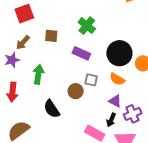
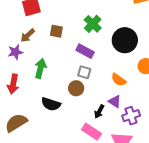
black circle: (119, 53) -> (125, 40), moved
gray square: (91, 80) -> (84, 72), moved
black semicircle: (52, 109) -> (51, 104), turned -42
black arrow: (111, 120) -> (99, 111), moved

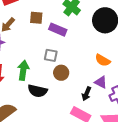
purple rectangle: (85, 51) -> (58, 30), moved
green arrow: (40, 68) -> (23, 70), moved
gray square: (84, 72) -> (51, 55), moved

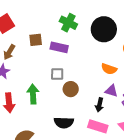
black semicircle: (37, 91) -> (64, 123), moved

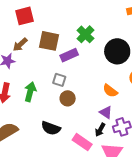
brown square: (36, 40) -> (49, 41), size x1.5
purple rectangle: (59, 47) -> (69, 55), turned -54
black arrow: (99, 105) -> (100, 130), moved

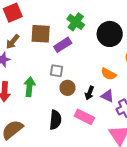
black semicircle: (51, 128) -> (55, 120), turned -96
black arrow: (100, 130) -> (89, 93), moved
pink rectangle: (82, 142) -> (84, 117), moved

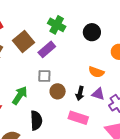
brown square: (41, 34) -> (24, 41), turned -35
black circle: (110, 34) -> (92, 32), size x0.7
green arrow: (30, 87) -> (20, 95), turned 36
black semicircle: (55, 120) -> (36, 120), moved

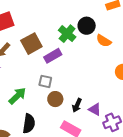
black circle: (92, 32) -> (87, 26), moved
orange semicircle: (96, 72) -> (104, 41), moved

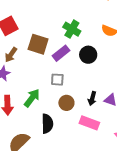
black circle: (87, 26) -> (88, 55), moved
brown square: (31, 44) -> (38, 44), turned -35
brown circle: (55, 99) -> (66, 103), moved

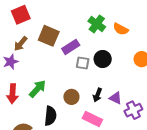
green cross: (72, 29) -> (97, 24), moved
black circle: (88, 55) -> (103, 59), moved
gray square: (57, 80) -> (83, 63), moved

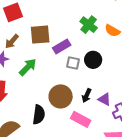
brown square: (49, 36) -> (40, 35), turned -30
green arrow: (38, 89) -> (28, 67), moved
brown circle: (71, 97) -> (61, 96), size x1.5

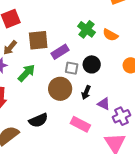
brown circle: (61, 96) -> (60, 89), moved
black arrow: (87, 96) -> (86, 92), moved
black semicircle: (39, 115) -> (38, 120), turned 60

